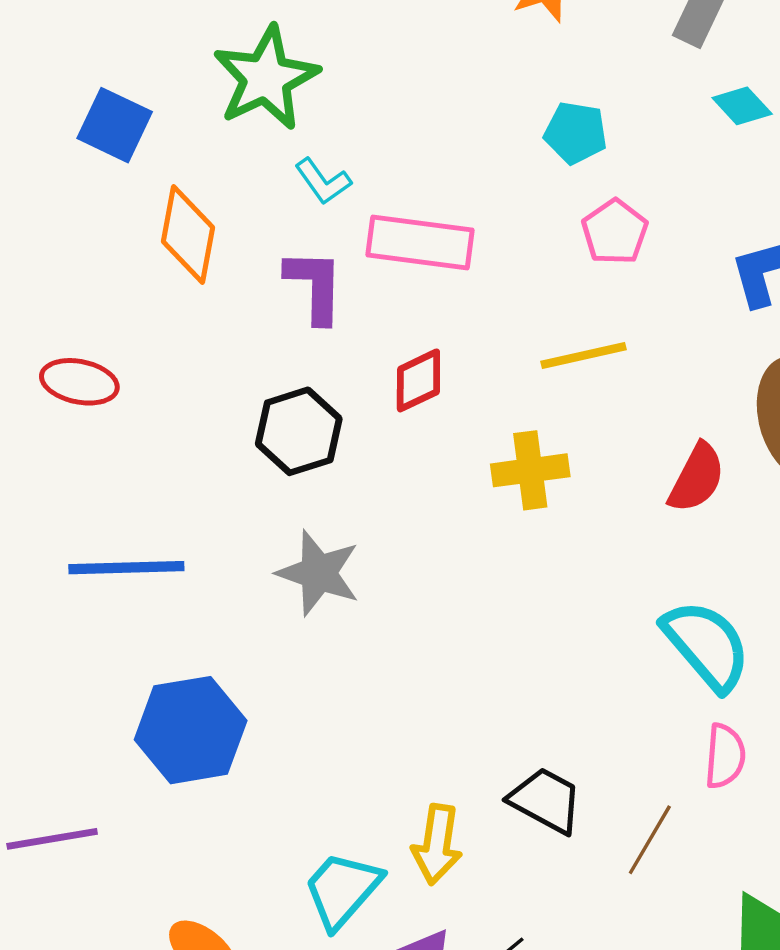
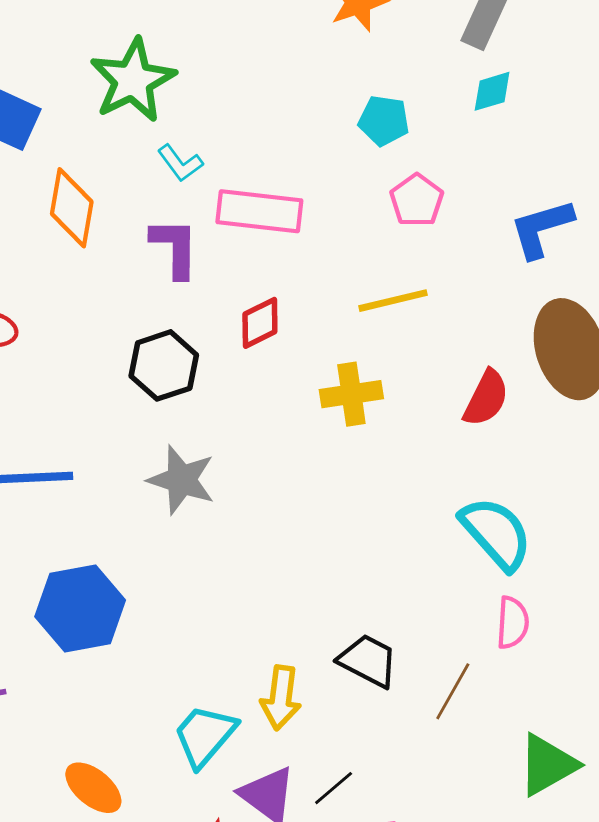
cyan diamond: (742, 106) -> (492, 91), moved, turned -63

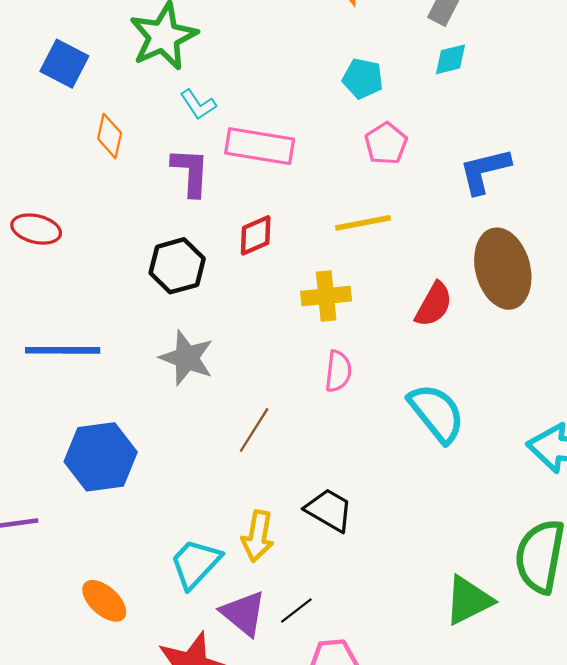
orange diamond: (72, 208) -> (110, 136), size x0.7
pink semicircle: (513, 623) -> (338, 371), moved
brown line: (453, 691) -> (254, 430), moved

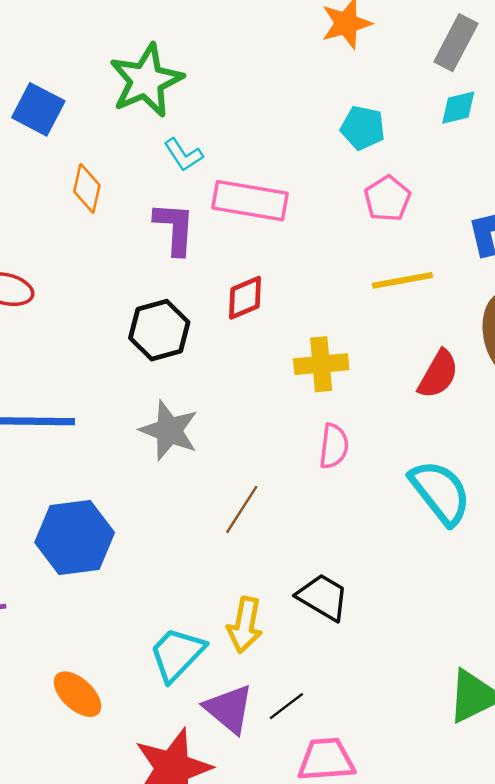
yellow line: (363, 223) -> (402, 280), moved

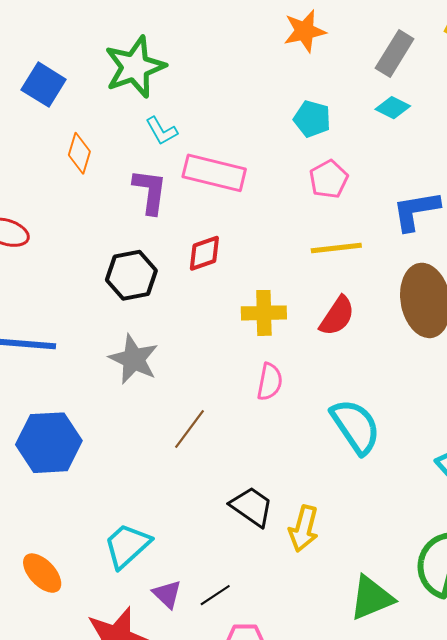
cyan diamond: (458, 108) -> (393, 108), turned 36
red semicircle: (438, 374) -> (337, 316), moved
yellow arrow: (245, 625) -> (304, 529), moved
purple triangle: (229, 709) -> (167, 594), size x0.7

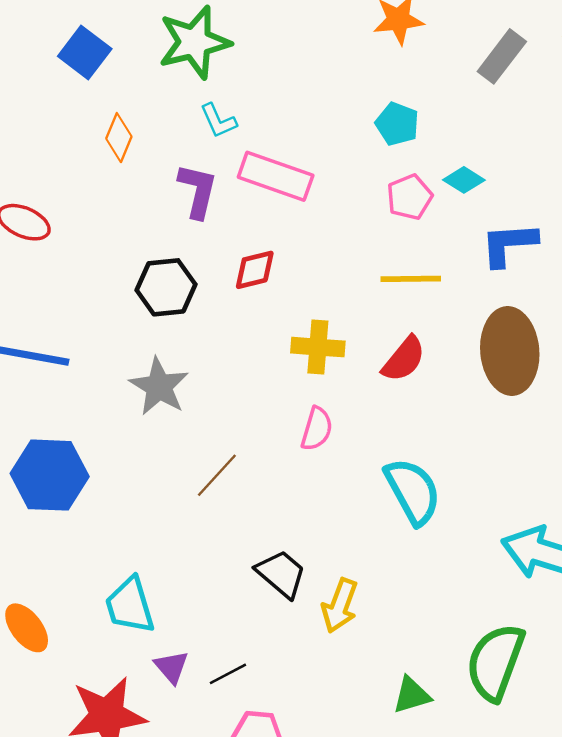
cyan diamond: (393, 108) -> (464, 180), moved
cyan trapezoid: (127, 546) -> (130, 605), turned -70
green triangle: (371, 598) -> (412, 695), size x0.7

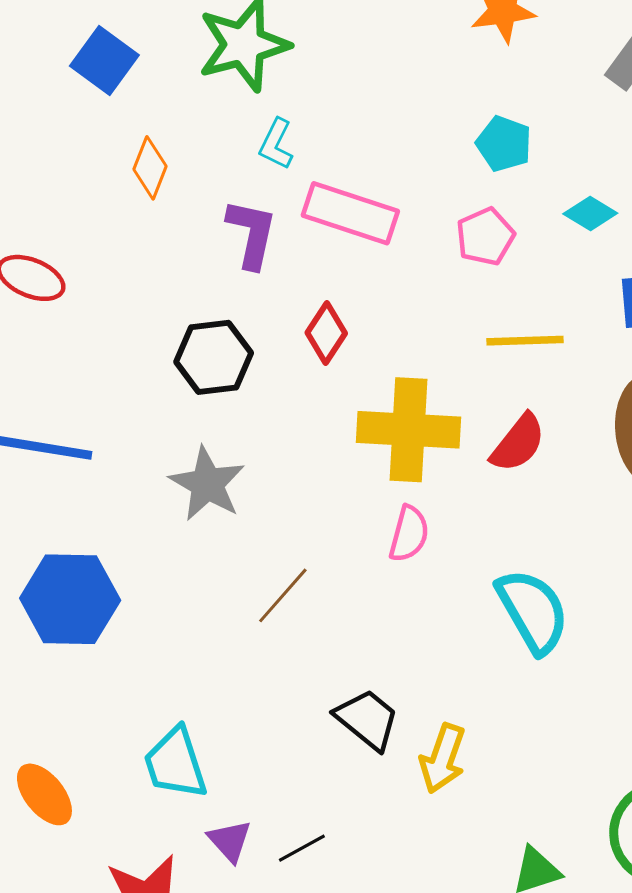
cyan L-shape: (218, 121) -> (276, 144), turned 51
pink pentagon: (410, 197) -> (485, 237), moved
red diamond: (255, 270) -> (326, 333), turned -42
yellow cross: (318, 347) -> (408, 430), size x1.5

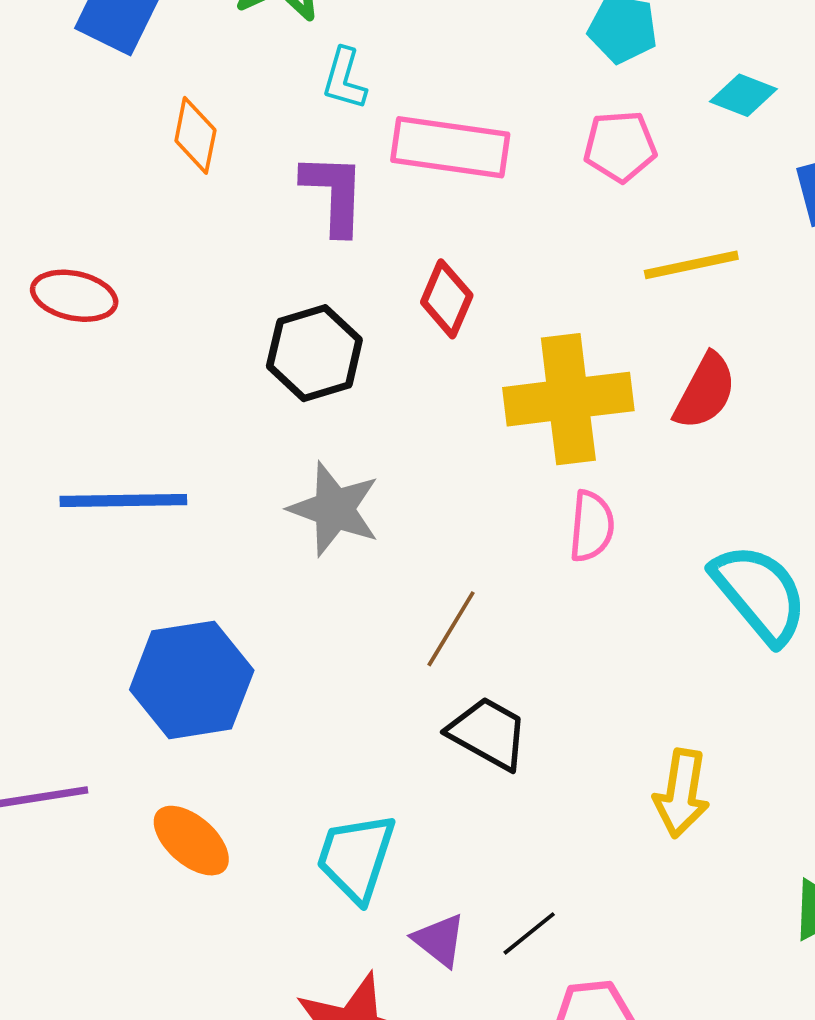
pink pentagon: (485, 237) -> (620, 146), turned 30
black trapezoid: (367, 719) -> (488, 733), moved
cyan trapezoid: (175, 763) -> (356, 857), turned 46
orange ellipse: (44, 794) -> (191, 841), moved

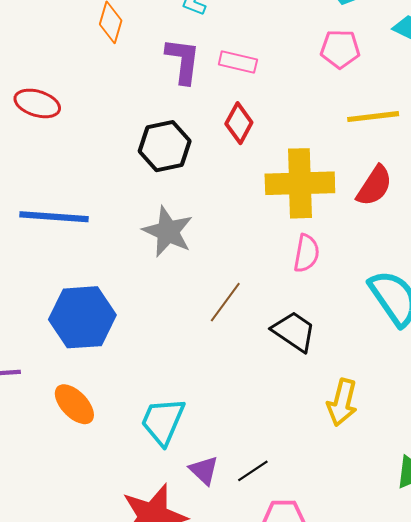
pink rectangle: (450, 147) -> (238, 62), moved, size x0.6
black trapezoid: (488, 733) -> (294, 331), moved

